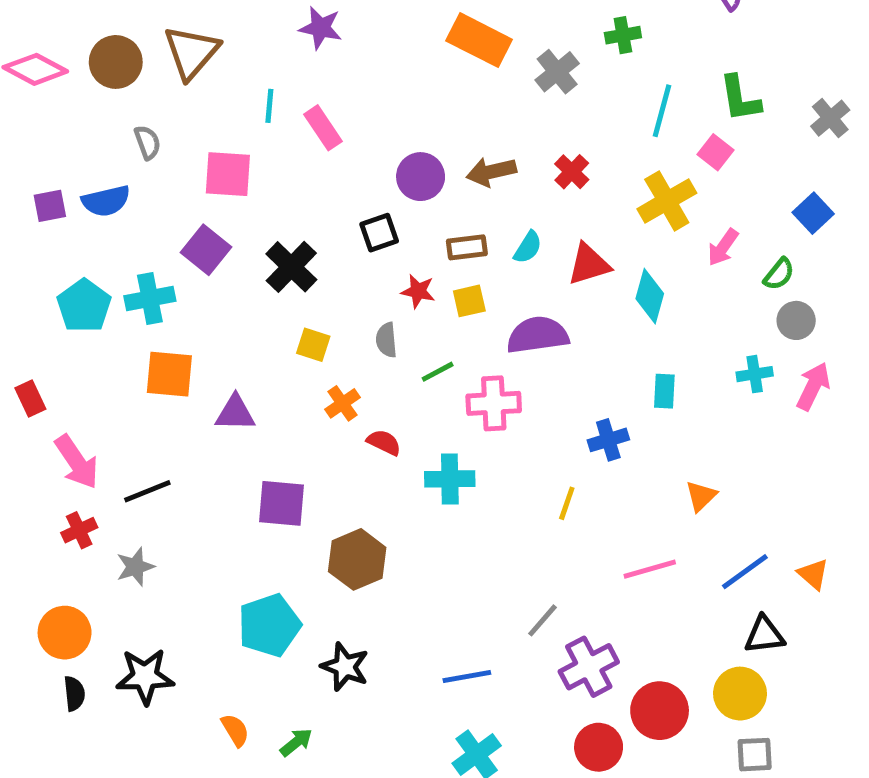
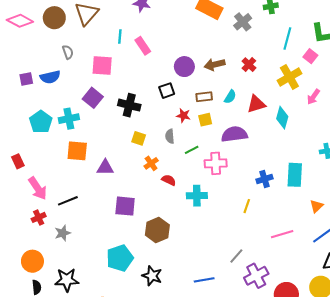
black cross: (291, 267) -> (129, 105), turned -30
cyan rectangle: (664, 391) -> (295, 175), moved, size x1.6
orange triangle: (701, 496) -> (317, 206), moved

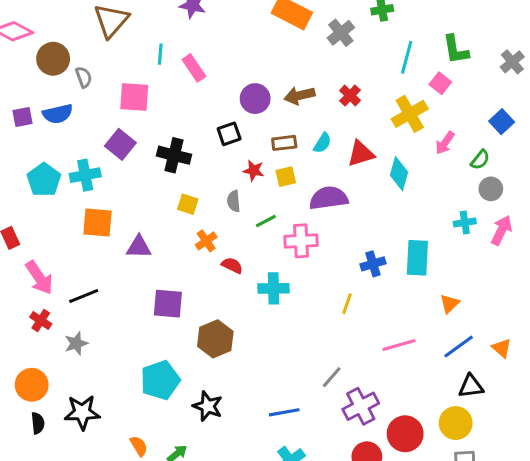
brown circle: (54, 18) -> (53, 59), moved
red cross: (39, 217) -> (41, 320), turned -32

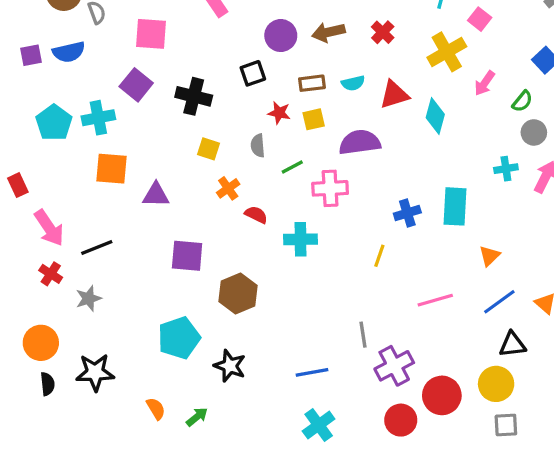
cyan semicircle: (322, 143) -> (353, 83), turned 45
gray line: (332, 377) -> (363, 335), turned -50

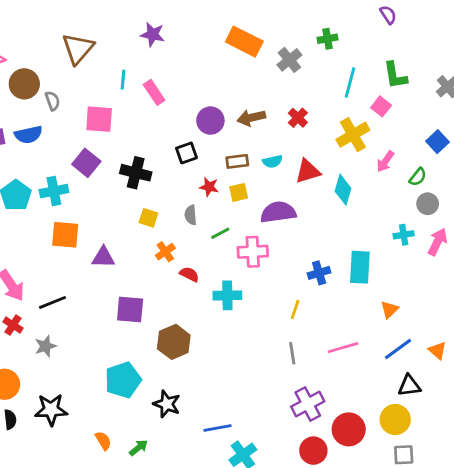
gray line: (363, 335) -> (292, 353), moved
blue line: (312, 372) -> (217, 428), moved

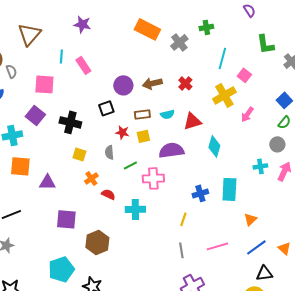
green L-shape: (395, 75) -> (265, 44), moved
green semicircle: (418, 177) -> (284, 122), moved
cyan diamond: (343, 190) -> (214, 146), moved

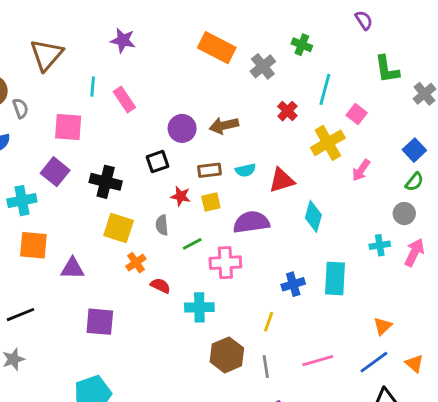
green cross: (206, 27) -> (302, 45), turned 32
red cross: (185, 83) -> (287, 111), moved
yellow square: (79, 154) -> (119, 228), size x1.5
orange triangle: (250, 219) -> (383, 326), moved
brown hexagon: (97, 242) -> (227, 355), moved

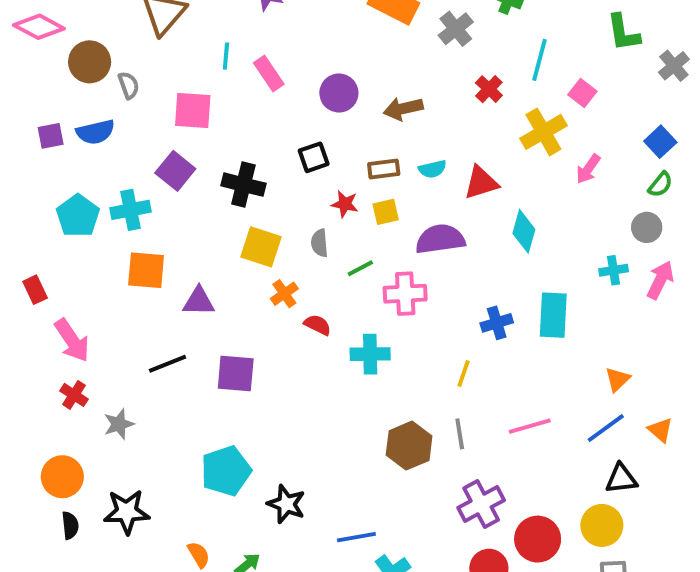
purple circle: (182, 128) -> (339, 93), moved
black line: (20, 315) -> (168, 364), moved
brown hexagon: (227, 355) -> (409, 446), moved

